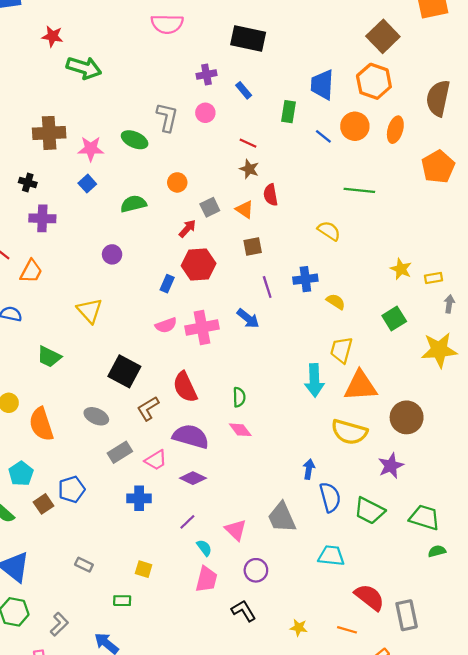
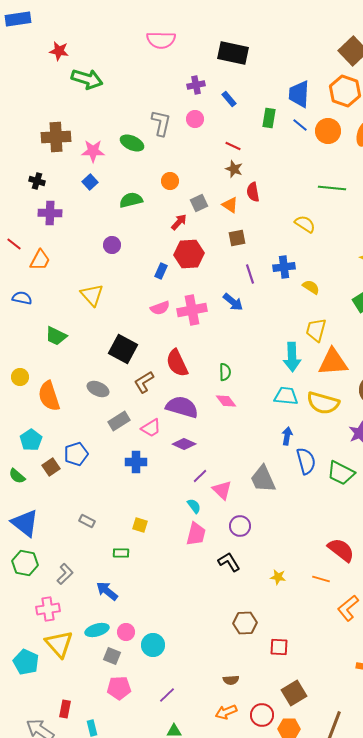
blue line: (323, 136) -> (300, 125), moved
purple line: (187, 522) -> (200, 476), moved
cyan trapezoid: (331, 556) -> (286, 396), moved

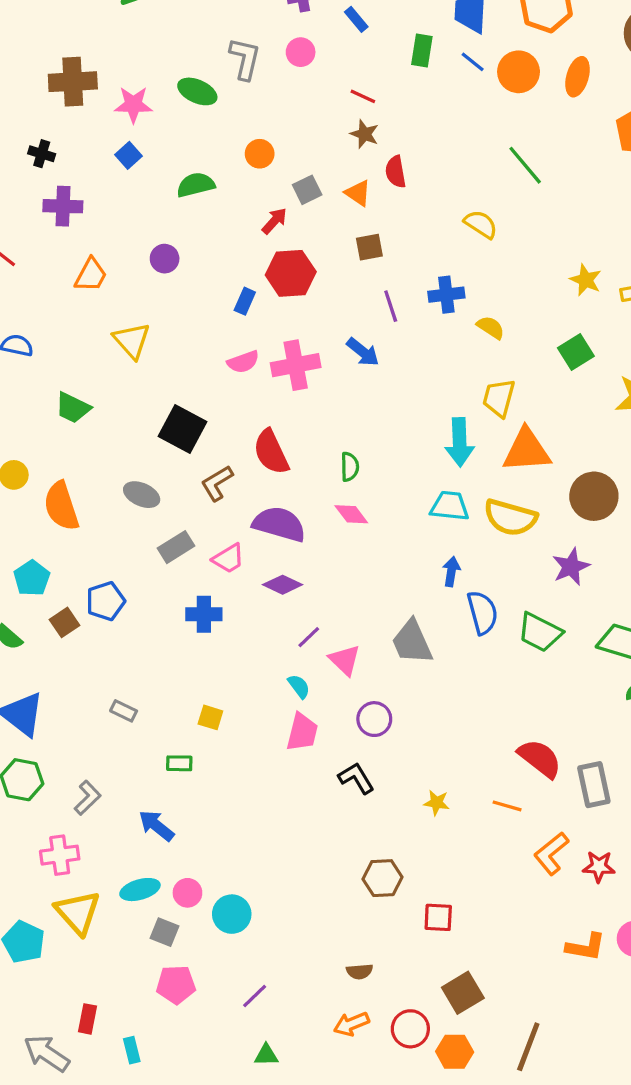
green line: (332, 188) -> (525, 165), turned 44
orange trapezoid: (40, 260) -> (91, 275), moved

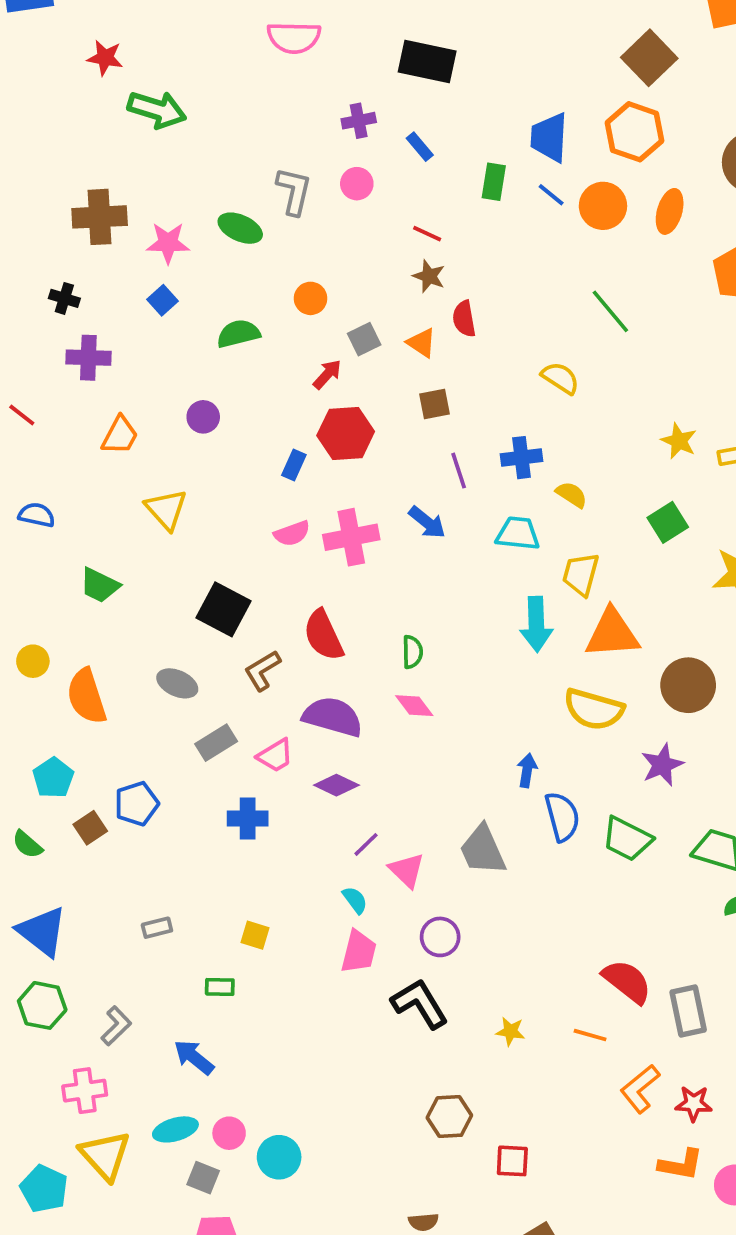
cyan trapezoid: (450, 506) -> (518, 533), moved
gray rectangle: (124, 711) -> (157, 928), turned -40
black L-shape: (356, 778) -> (420, 1004), size x1.4
orange L-shape: (586, 947) -> (681, 1165), moved

